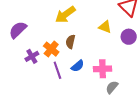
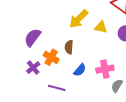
yellow arrow: (65, 14) -> (79, 19), moved
purple semicircle: (18, 30) -> (33, 37), moved
purple line: (57, 70) -> (57, 88), moved, turned -48

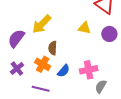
yellow arrow: (79, 19) -> (42, 24), moved
orange cross: (51, 57) -> (43, 64), moved

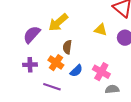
purple cross: (17, 69) -> (30, 65), turned 32
pink cross: (89, 70) -> (101, 72), turned 36
gray semicircle: (101, 86) -> (112, 89), turned 48

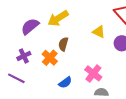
purple cross: (30, 65) -> (24, 56), turned -32
blue semicircle: (76, 71) -> (65, 82), moved
purple line: (52, 87) -> (16, 78), moved

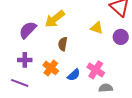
purple cross: (24, 56) -> (25, 60), turned 32
orange cross: (50, 58) -> (51, 68), moved
blue semicircle: (65, 82) -> (74, 75), moved

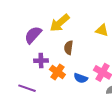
purple cross: (25, 60) -> (41, 61), moved
blue semicircle: (74, 75) -> (81, 78), turned 64

